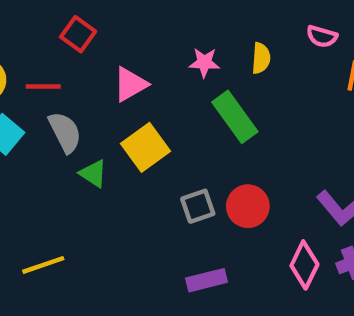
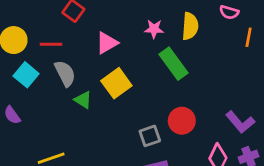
yellow semicircle: (261, 58) -> (190, 26), size x1.4
gray square: (198, 206) -> (150, 136), moved

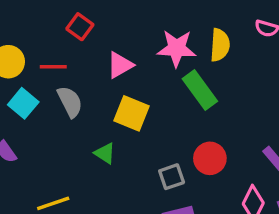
pink star: (154, 29) -> (177, 48), size x1.6
yellow square: (116, 83) -> (132, 113), turned -32
green triangle: (83, 100) -> (105, 153), moved

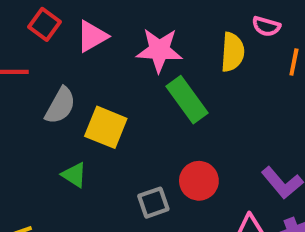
yellow semicircle: (220, 45) -> (233, 52), moved
pink triangle: (120, 65) -> (92, 36), moved
gray semicircle: (70, 102) -> (60, 106), moved, turned 56

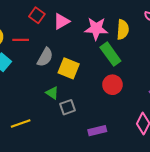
yellow semicircle: (233, 52) -> (123, 30), moved
red circle: (199, 181) -> (112, 85), moved
gray square: (153, 203) -> (68, 107), moved

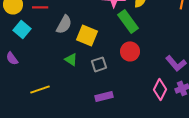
gray square: (68, 107) -> (99, 64), moved
purple rectangle: (97, 131) -> (104, 96), moved

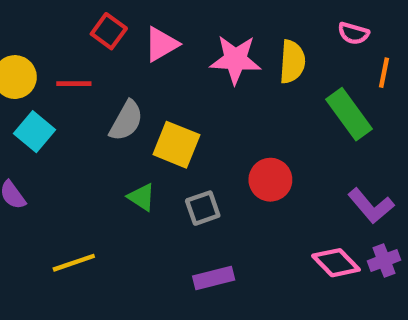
green rectangle: (128, 21) -> (349, 114), moved
pink diamond: (160, 89) -> (336, 263), turned -70

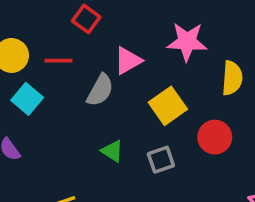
pink triangle: (161, 44) -> (128, 61), moved
yellow semicircle: (292, 62) -> (232, 78), moved
yellow square: (176, 145) -> (168, 106), moved, turned 33

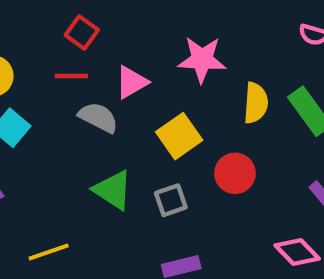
red line: (58, 61) -> (71, 76), moved
gray semicircle: (100, 90) -> (98, 117), turned -92
green triangle: (112, 151) -> (113, 190), size x1.5

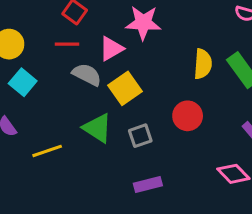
pink star: (202, 59) -> (143, 23), moved
yellow square: (179, 136) -> (125, 88), moved
yellow line: (49, 252) -> (47, 151), moved

